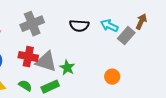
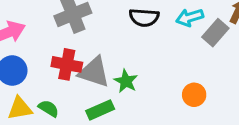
cyan arrow: (109, 26) -> (190, 17), turned -42
green semicircle: (25, 86) -> (49, 108), moved

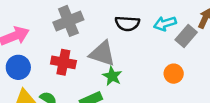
gray triangle: (94, 72) -> (102, 54), moved
orange circle: (194, 95) -> (174, 74), moved

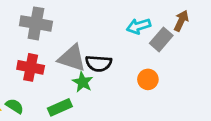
gray cross: (68, 21) -> (36, 23), turned 32
black semicircle: (127, 23) -> (99, 63), moved

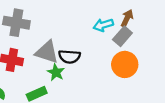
brown arrow: (181, 21) -> (127, 18), moved
orange circle: (148, 79) -> (125, 64), moved, size x1.5

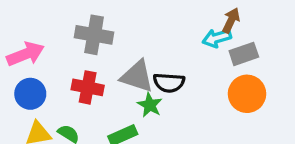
brown arrow: (127, 18) -> (231, 20), moved
gray rectangle: (122, 36) -> (244, 54), turned 30

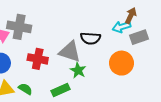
gray cross: (94, 35) -> (19, 27), moved
black semicircle: (169, 83) -> (90, 38), moved
orange circle: (247, 94) -> (121, 63), moved

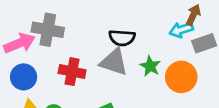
black semicircle: (90, 38) -> (122, 38), moved
green star: (78, 70) -> (150, 66), moved

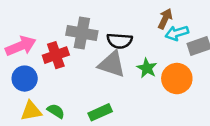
brown arrow: (193, 15) -> (165, 19), moved
gray cross: (48, 30) -> (82, 33), moved
red cross: (72, 72) -> (56, 55), moved, turned -30

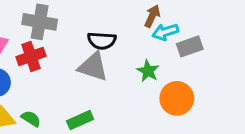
gray cross: (82, 33) -> (40, 22), moved
green star: (147, 68) -> (148, 71), moved
orange circle: (177, 79) -> (177, 98), moved

